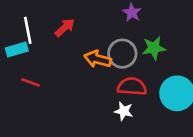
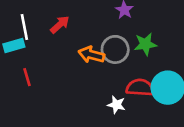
red line: (30, 82) -> (27, 77), turned 54
red semicircle: (132, 86) -> (140, 88), moved

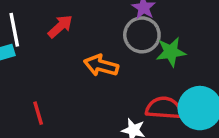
gray circle: (115, 49) -> (142, 35), moved
red line: (27, 77) -> (38, 113), moved

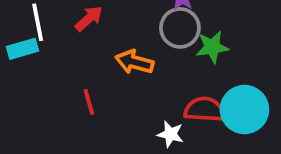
red line: (38, 113) -> (89, 102), moved

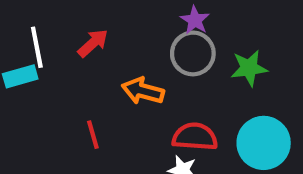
green star: (212, 47) -> (249, 68), moved
red semicircle: (205, 110) -> (195, 137), moved

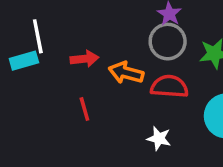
red arrow: (93, 43) -> (84, 59), moved, turned 36
red semicircle: (195, 137) -> (169, 87), moved

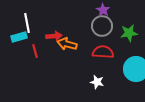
orange arrow: (126, 73) -> (67, 44), moved
red line: (84, 109) -> (35, 51), moved

